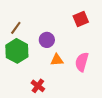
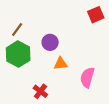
red square: (81, 19) -> (96, 15), moved
pink semicircle: (82, 62) -> (87, 77), moved

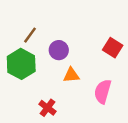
red square: (96, 15) -> (113, 48), moved, turned -35
brown line: (17, 30) -> (30, 35), moved

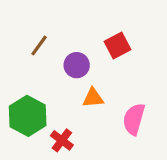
red square: (113, 48) -> (118, 46), moved, turned 30
green hexagon: (21, 64) -> (28, 116), moved

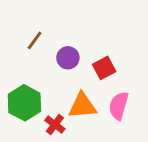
red square: (118, 46) -> (104, 68), moved
orange triangle: (93, 98) -> (82, 106), moved, size x1.5

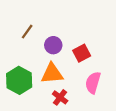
orange triangle: (82, 106) -> (52, 74), moved
red cross: (55, 125) -> (60, 97), moved

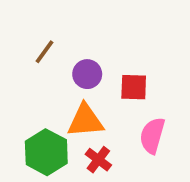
red square: (82, 53) -> (134, 87), turned 30
green hexagon: (19, 80) -> (46, 152), moved

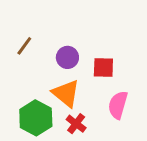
brown line: (44, 52) -> (24, 46), moved
orange triangle: (85, 121) -> (66, 93), turned 44

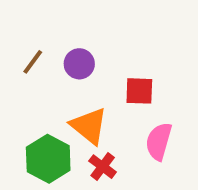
purple circle: (67, 57) -> (79, 64), moved

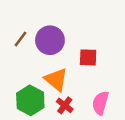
purple circle: (79, 64) -> (50, 40), size x1.5
pink semicircle: (159, 141) -> (100, 103), moved

